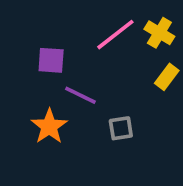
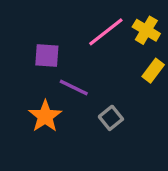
gray square: (121, 128) -> (111, 118), turned -30

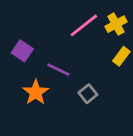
yellow cross: (146, 30) -> (116, 24), turned 30
purple square: (47, 55) -> (22, 51), moved, turned 30

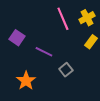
pink line: (84, 25) -> (63, 19), turned -75
orange star: (36, 92) -> (26, 81), moved

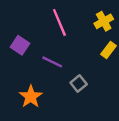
pink line: (63, 19) -> (59, 22), moved

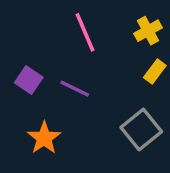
purple square: (20, 45) -> (29, 80), moved
gray square: (79, 83) -> (141, 129), moved, size x1.6

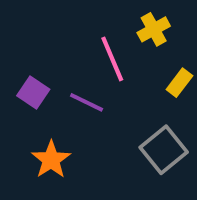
yellow cross: (148, 31) -> (154, 29), moved
pink line: (85, 32) -> (112, 59), moved

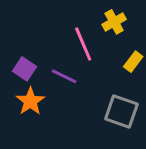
gray square: (164, 150) -> (121, 112), turned -32
orange star: (51, 160) -> (30, 101), moved

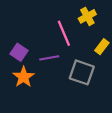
purple line: (64, 76) -> (49, 58), turned -36
gray square: (121, 112) -> (82, 72), moved

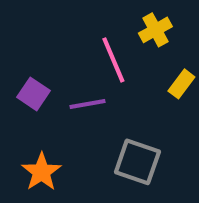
gray square: (82, 72) -> (137, 162), moved
orange star: (24, 77) -> (41, 172), moved

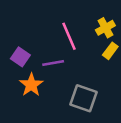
yellow cross: (155, 30) -> (105, 28), moved
orange star: (41, 172) -> (31, 85), moved

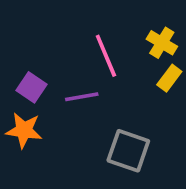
yellow cross: (105, 28) -> (162, 43), turned -30
orange star: (31, 85) -> (24, 130), moved, turned -30

